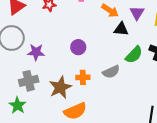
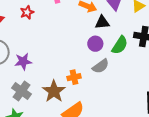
purple circle: (78, 47) -> (95, 44), moved
gray cross: (29, 81) -> (21, 91), turned -30

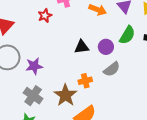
red star: (27, 12) -> (45, 16), moved
black triangle: (102, 22) -> (82, 47), moved
green semicircle: (120, 45) -> (127, 35), moved

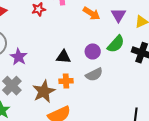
black triangle: (82, 47) -> (64, 57), moved
purple star: (34, 66) -> (19, 57), turned 30

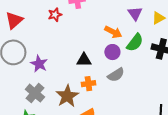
orange arrow: (92, 13) -> (113, 32), moved

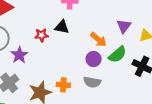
red star: (55, 15) -> (42, 35), moved
black triangle: (84, 60) -> (62, 27), moved
gray semicircle: (116, 75) -> (92, 82), turned 30

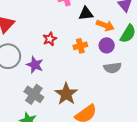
black triangle: (62, 27) -> (86, 13), moved
orange cross: (63, 85) -> (80, 46), moved

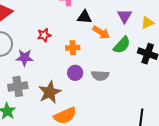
purple circle: (107, 45) -> (75, 73), moved
purple star: (35, 65) -> (25, 58), turned -30
gray cross: (34, 94) -> (18, 86), turned 36

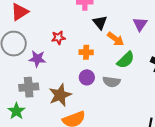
black triangle: (85, 17) -> (100, 22), turned 42
green semicircle: (122, 45) -> (126, 60), moved

